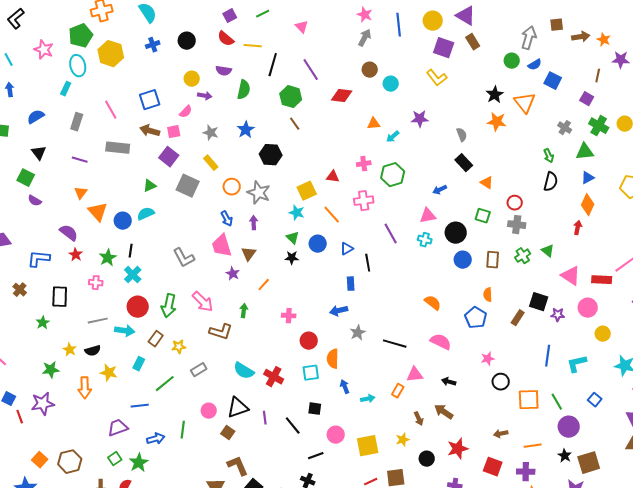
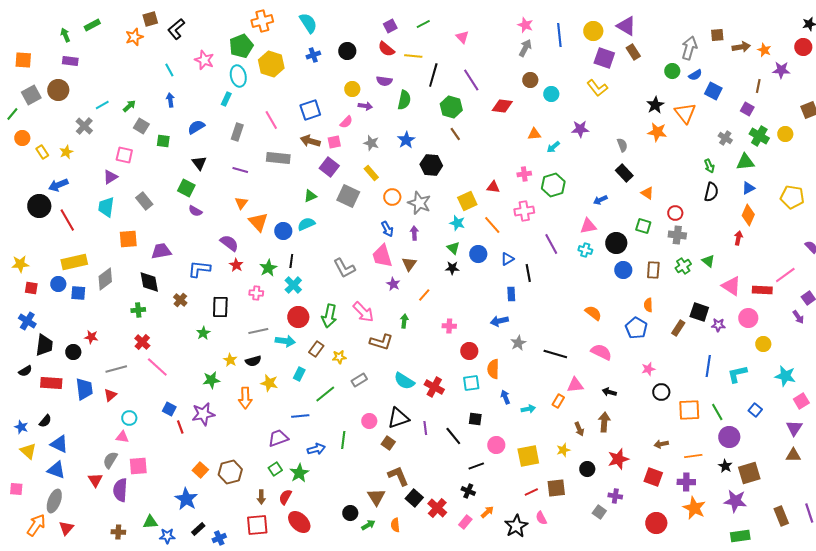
brown arrow: (444, 412) -> (604, 422), turned 60

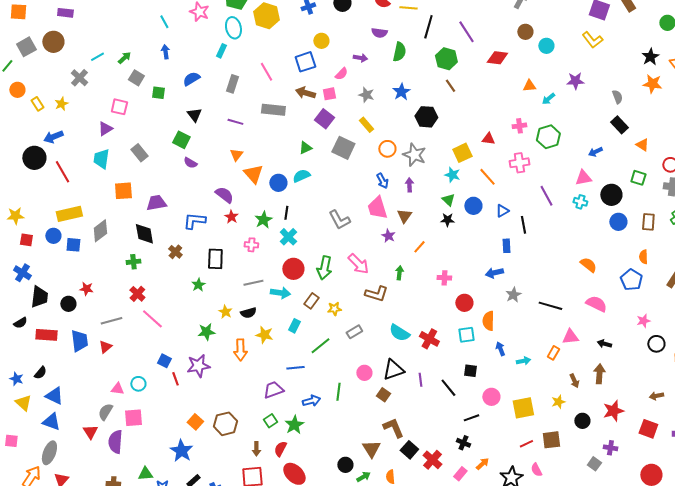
yellow circle: (352, 89) -> (321, 41), moved
cyan circle: (129, 418) -> (138, 384), moved

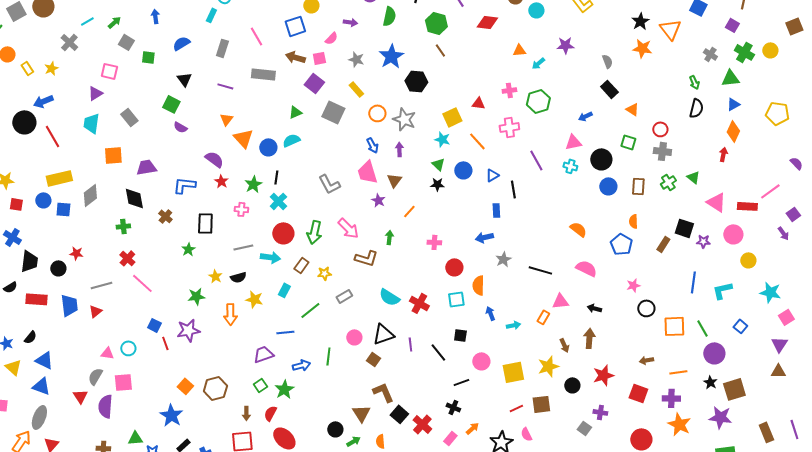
blue star: (401, 92) -> (391, 56), size x1.4
yellow star: (558, 402) -> (548, 366), size x1.5

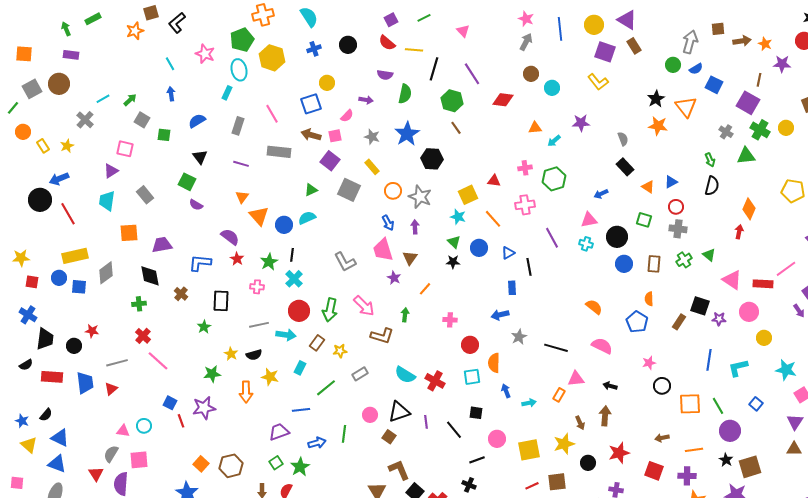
purple square: (732, 25) -> (748, 103), size x1.6
blue triangle: (733, 104) -> (671, 182), moved

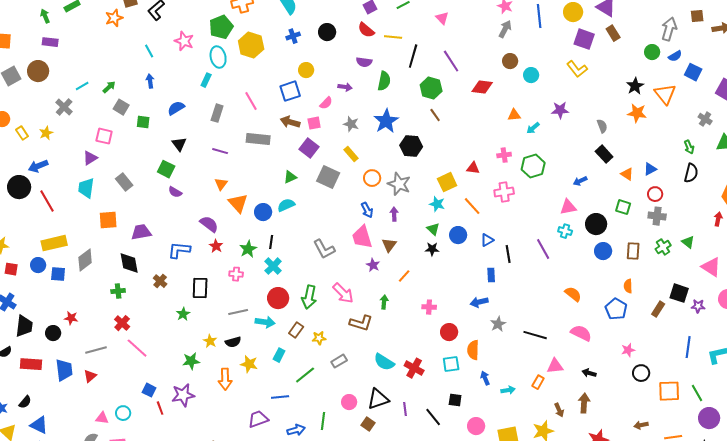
purple line: (552, 238) -> (543, 249), moved

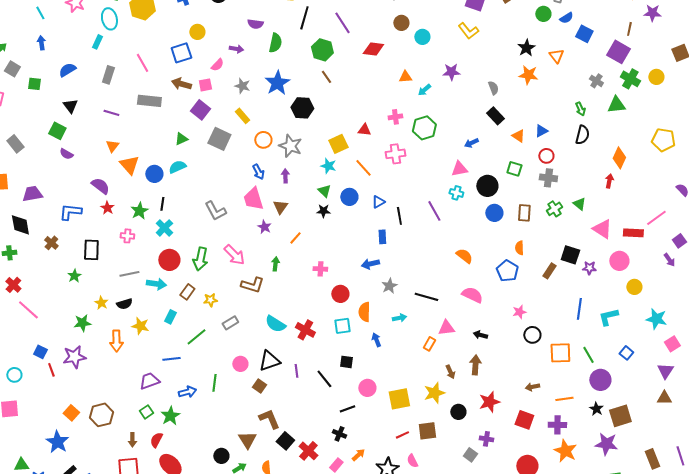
orange triangle: (665, 94) -> (556, 56), size x0.7
cyan arrow: (508, 390) -> (399, 318), moved

